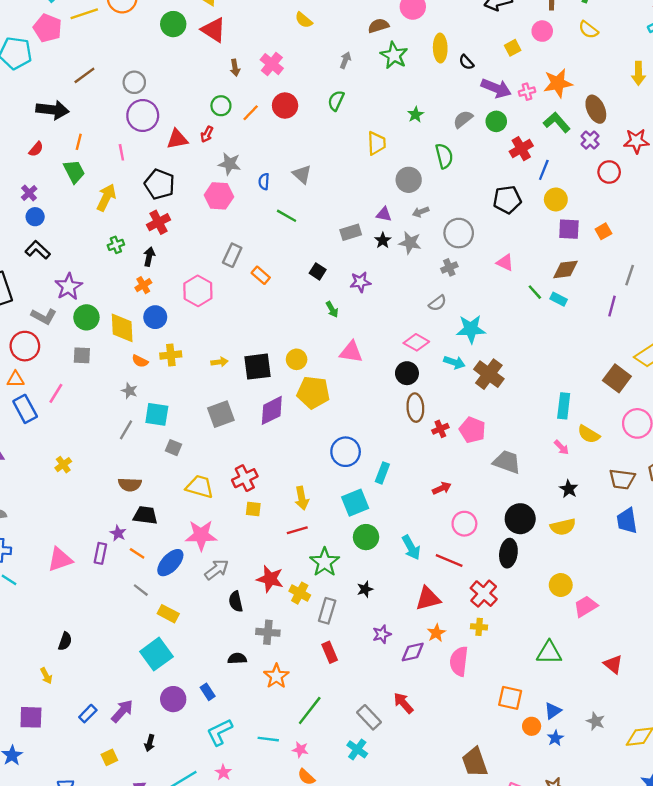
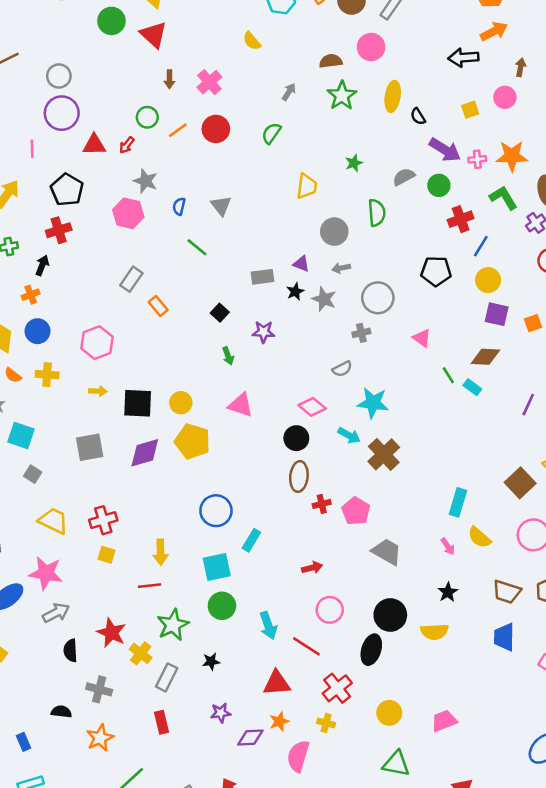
pink hexagon: (198, 291) -> (97, 343), moved
yellow circle: (561, 585) -> (389, 713), moved

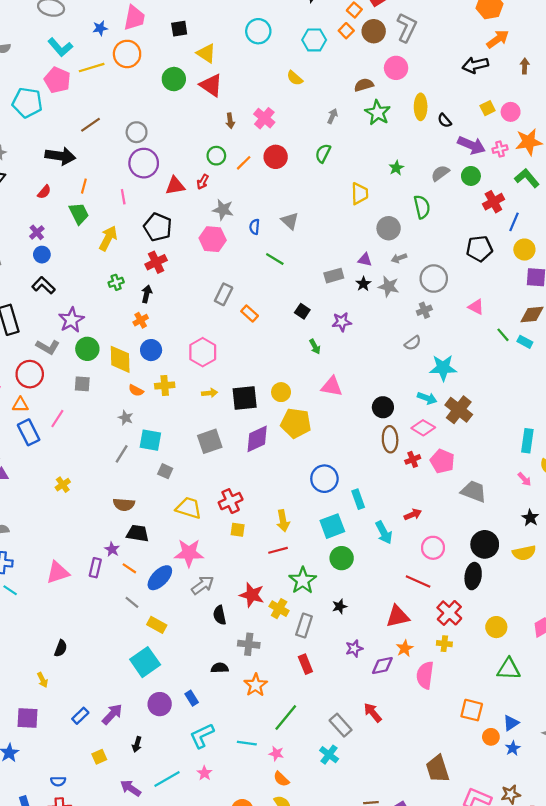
pink circle: (505, 97) -> (511, 112), moved
pink diamond: (312, 407) -> (423, 428), moved
cyan rectangle: (251, 540) -> (358, 499), turned -42
cyan arrow: (268, 625) -> (384, 533), moved

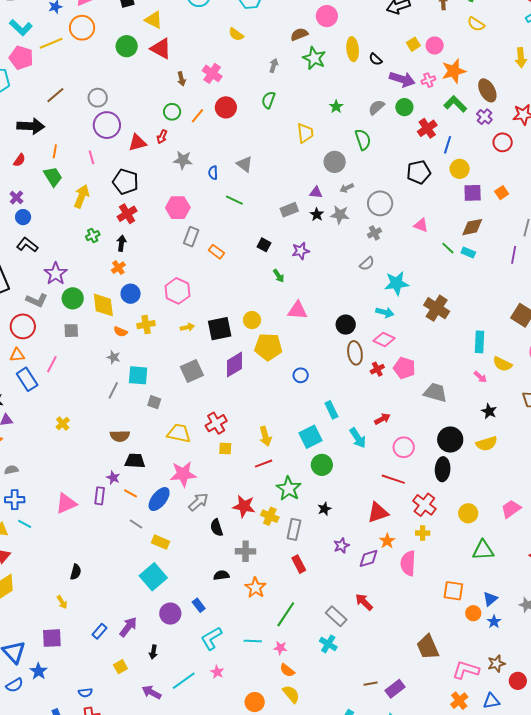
pink hexagon: (213, 239) -> (178, 208), moved
brown cross: (459, 410) -> (437, 308), moved
blue circle: (324, 479) -> (301, 375), moved, size x0.6

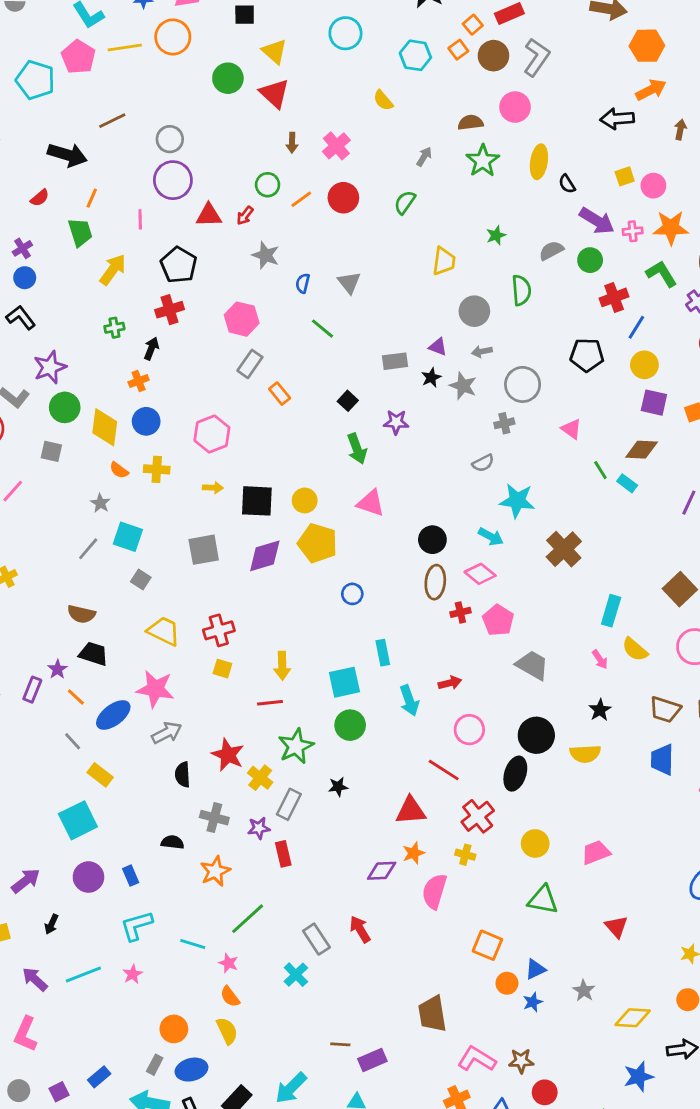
green arrow: (279, 276) -> (357, 449), size x1.5
purple star: (341, 546) -> (259, 828), moved

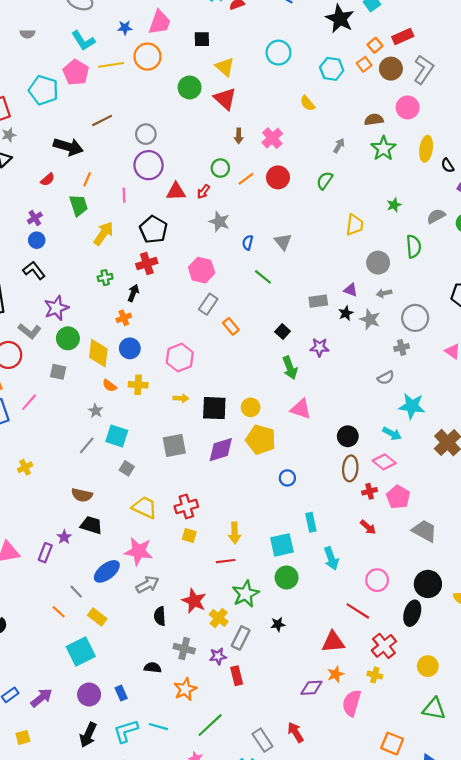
red arrow: (450, 683) -> (368, 527), moved, turned 56
orange line: (76, 697) -> (59, 612), moved
black arrow: (52, 924) -> (88, 735), moved, size x1.6
cyan line: (193, 944) -> (158, 727), moved

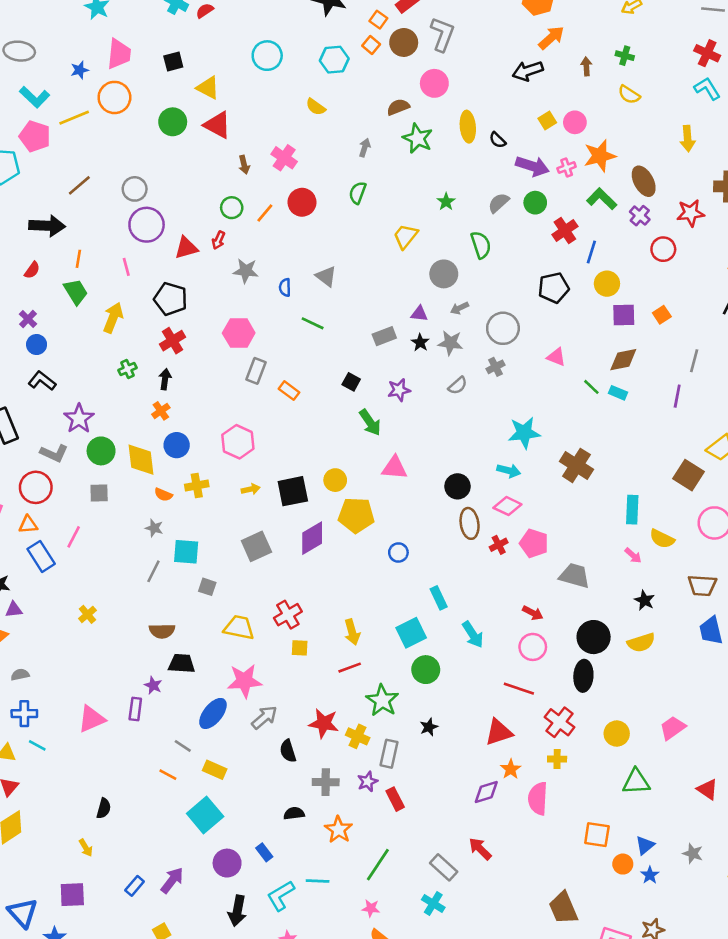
yellow trapezoid: (355, 225) -> (406, 236), turned -135
gray semicircle: (386, 378) -> (458, 385), moved
red arrow: (368, 527) -> (533, 613), moved

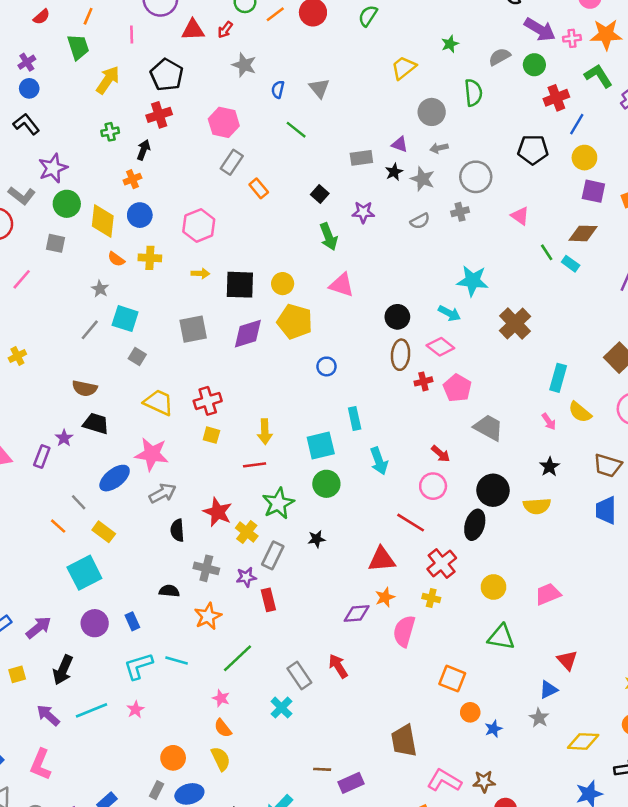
blue triangle: (645, 845) -> (549, 690), moved
black arrow: (237, 911) -> (63, 670), moved

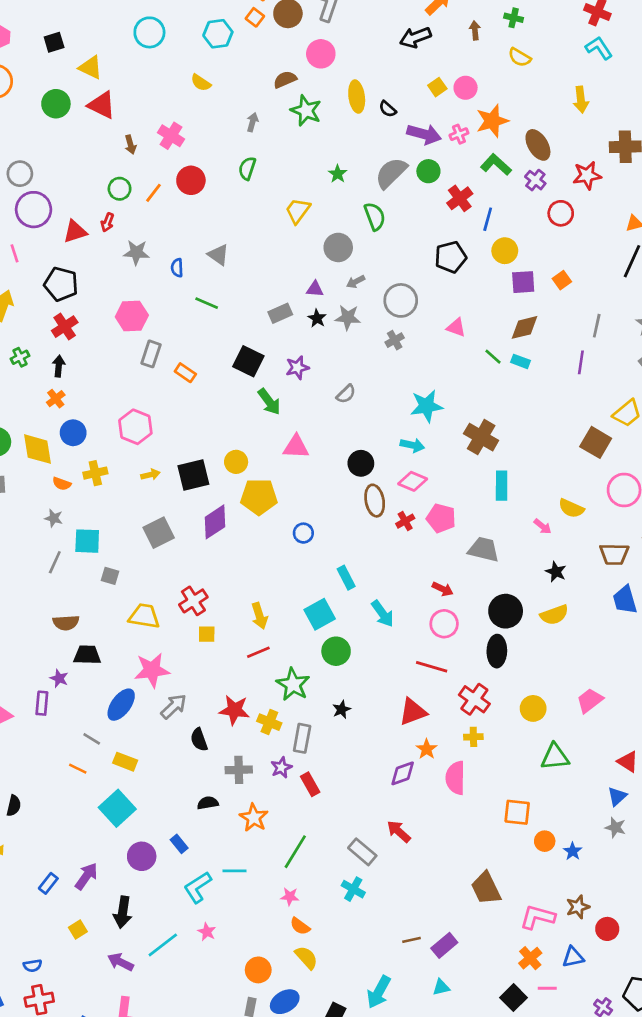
gray semicircle: (500, 57) -> (391, 173), size x1.5
black square: (320, 194) -> (248, 361), size x1.6
gray semicircle: (420, 221) -> (346, 394), moved
cyan rectangle: (558, 378) -> (502, 486), moved

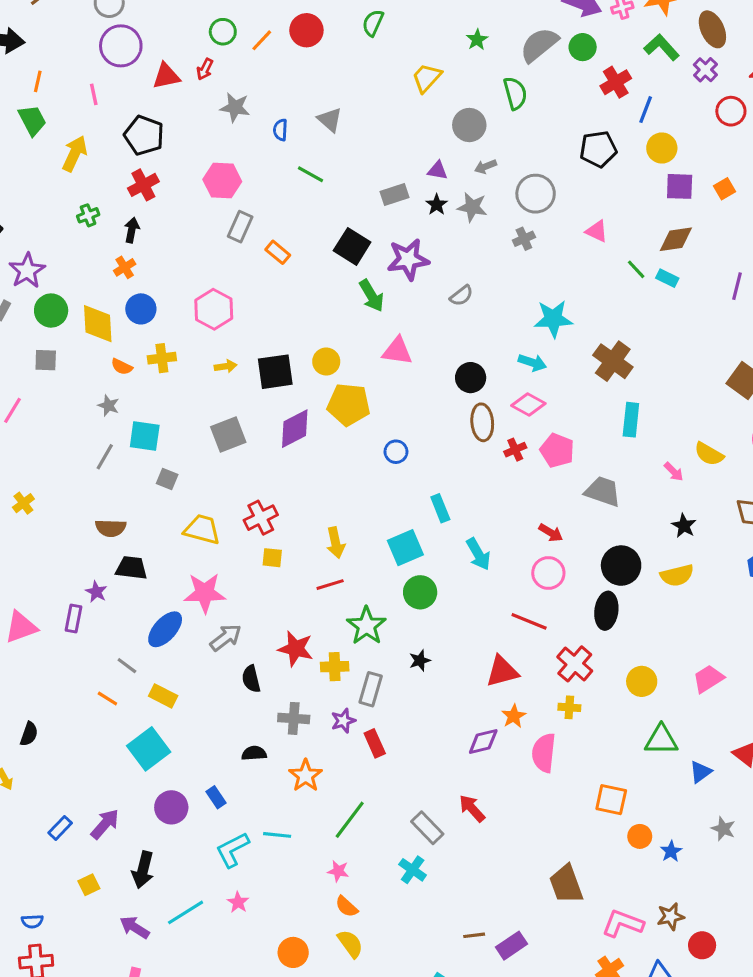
purple star: (297, 368) -> (408, 259), size x1.5
yellow cross: (269, 722) -> (335, 667), turned -30
blue triangle: (617, 796) -> (701, 772), moved

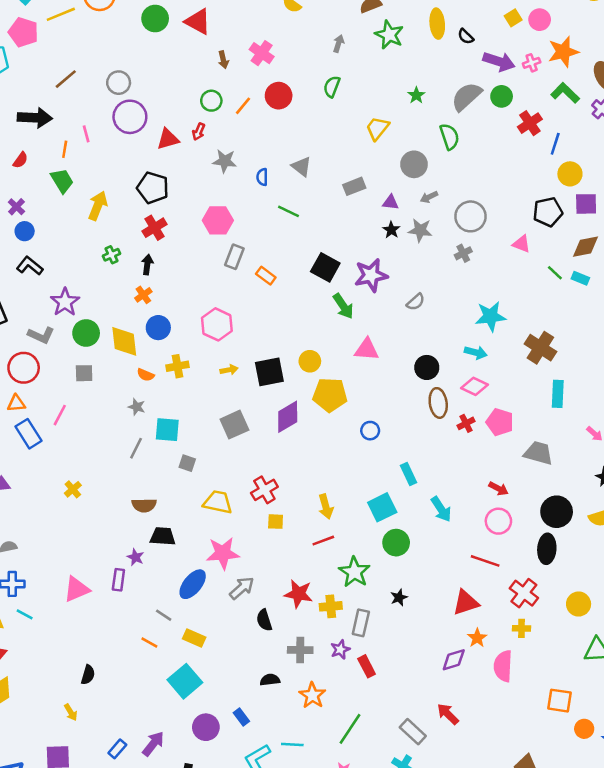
pink line: (94, 94) -> (86, 134), moved
black pentagon: (598, 149) -> (548, 212), moved
gray rectangle: (395, 195) -> (354, 186), moved

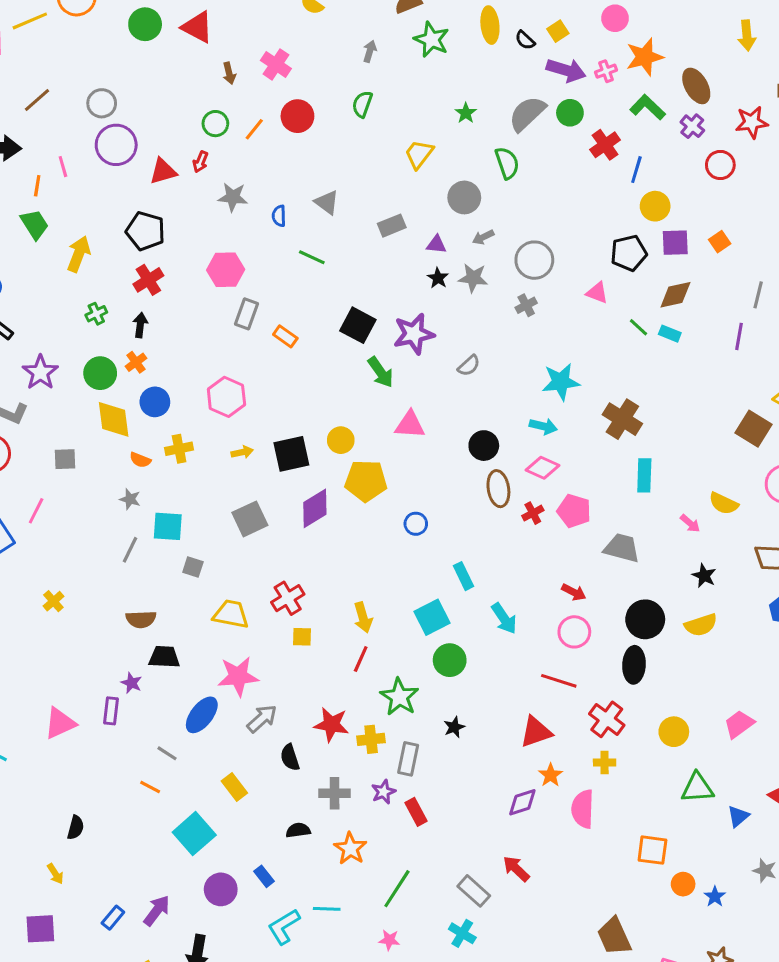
yellow square: (513, 18) -> (558, 31), moved
green circle: (86, 333) -> (100, 373), moved
red line: (323, 541) -> (361, 659), turned -45
yellow rectangle: (194, 638) -> (234, 787), moved, turned 30

